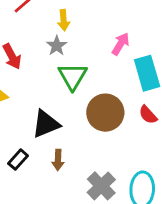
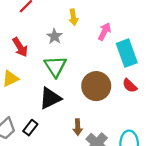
yellow arrow: (64, 20) -> (73, 17), moved
green triangle: (73, 76) -> (55, 66), moved
brown arrow: (58, 160) -> (78, 127), moved

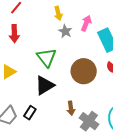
gray star: (54, 36) -> (65, 31), moved
red arrow: (20, 47) -> (14, 34), moved, turned 36

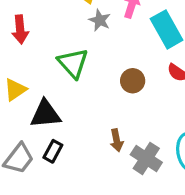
brown circle: (84, 71) -> (133, 81), size x0.6
black triangle: (45, 85) -> (45, 114), moved, turned 30

